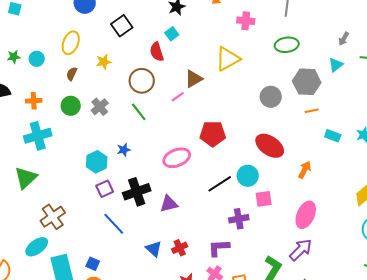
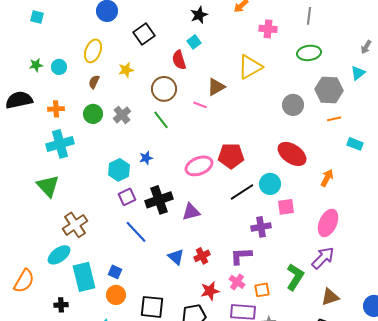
pink line: (178, 97) -> (200, 105), turned 56
red pentagon: (213, 134) -> (231, 156), moved
green triangle: (26, 178) -> (48, 186), turned -30

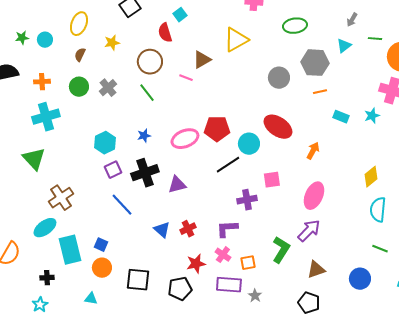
blue star: (146, 158) -> (144, 136), moved
cyan circle: (270, 184) -> (249, 144), moved

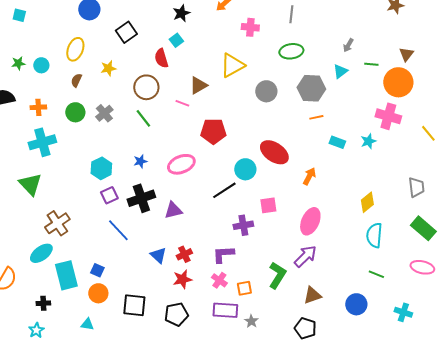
gray circle: (279, 78) -> (266, 91), moved
red pentagon: (217, 129) -> (213, 131), moved
red star: (196, 264) -> (182, 279), moved

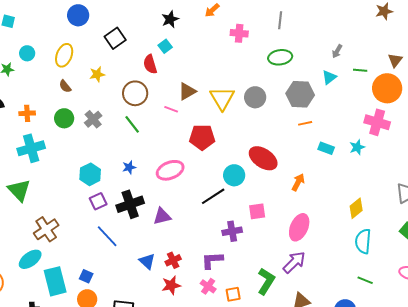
cyan circle: (41, 65) -> (27, 53), moved
yellow triangle: (232, 65) -> (222, 98), moved, turned -32
brown semicircle: (76, 80) -> (65, 86), turned -64

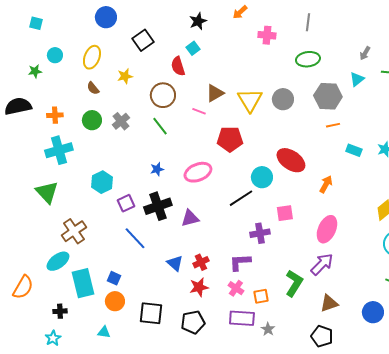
cyan hexagon: (90, 174) -> (102, 182), moved

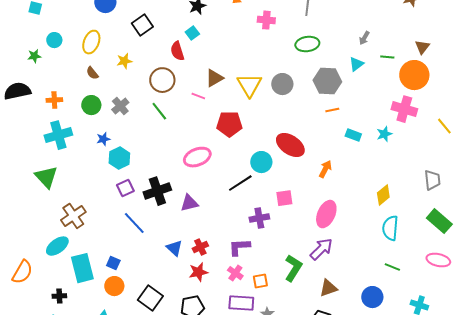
blue star: (157, 169) -> (103, 139), moved
cyan hexagon: (102, 182) -> (119, 158), moved
black square: (151, 313) -> (150, 298), turned 30

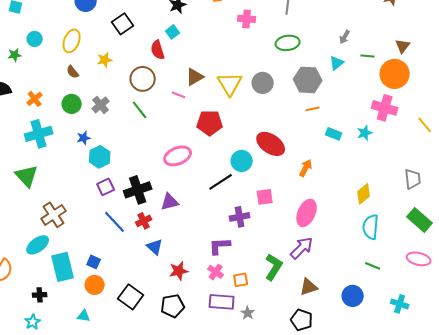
orange cross: (54, 100) -> (35, 99), turned -35
red cross: (200, 247) -> (144, 221), moved

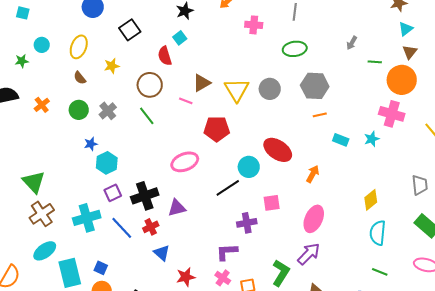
cyan triangle: (337, 63) -> (406, 29), moved
cyan cross: (39, 134) -> (87, 218), moved
brown cross: (54, 215) -> (42, 214), moved

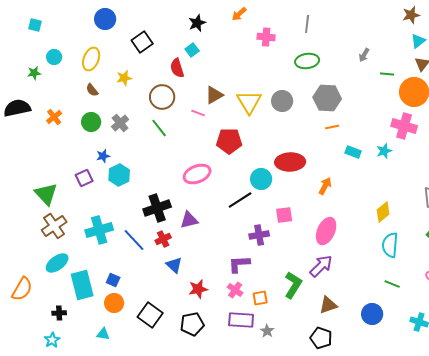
red ellipse: (278, 150) -> (290, 162), turned -36
purple square: (113, 193) -> (84, 178), moved

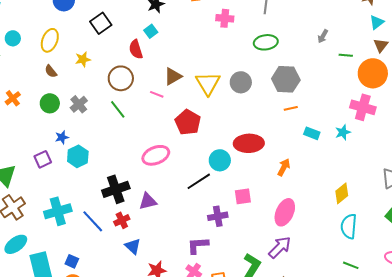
red pentagon: (229, 141) -> (188, 122), turned 30

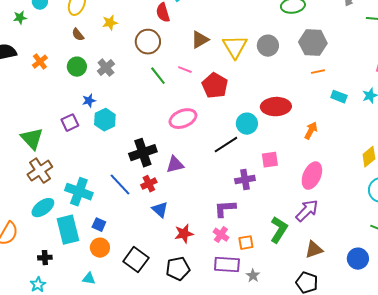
pink line: (157, 94) -> (185, 70), moved
green line: (118, 109) -> (158, 76), moved
cyan cross: (58, 211) -> (79, 192), moved, turned 36

